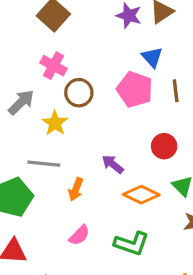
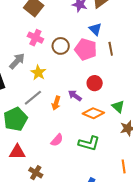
brown circle: (79, 93) -> (61, 46), moved
red circle: (164, 146) -> (95, 83), moved
gray line: (44, 164) -> (33, 98), turned -42
orange arrow: (76, 189) -> (56, 103), moved

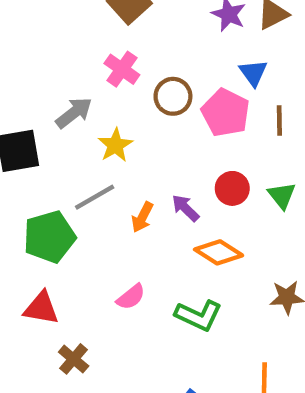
green triangle: (118, 107) -> (282, 196), moved

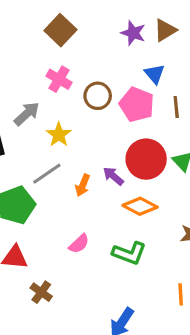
red circle: (232, 188) -> (146, 159), size x1.6

